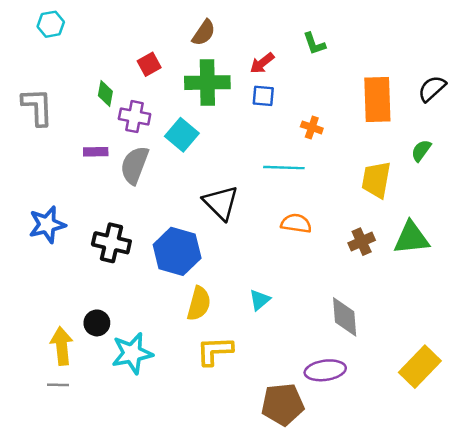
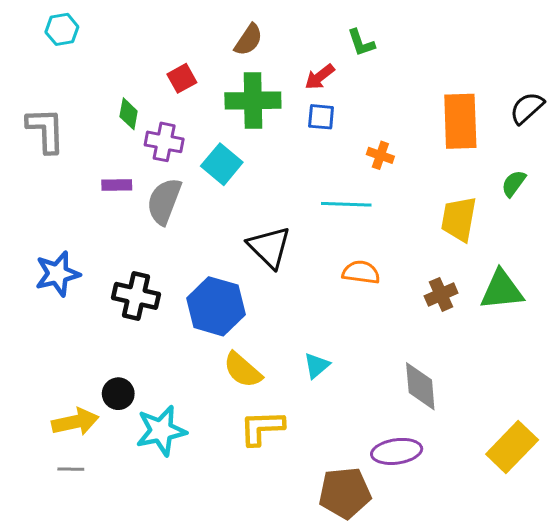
green L-shape: (314, 44) -> (361, 43), moved
yellow semicircle: (199, 304) -> (243, 370), turned 116
yellow arrow: (62, 346) -> (75, 422), turned 84

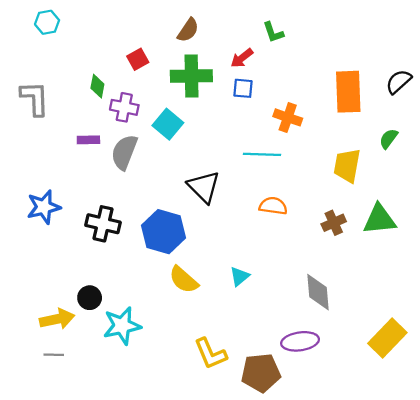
orange cross: (380, 155) -> (288, 117), size x1.4
yellow L-shape: (262, 428) -> (210, 354), moved, turned -111

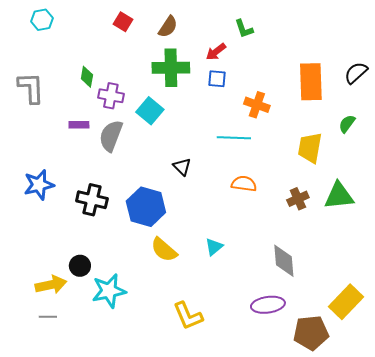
red square: (138, 59) -> (123, 22), moved, turned -30
black triangle: (204, 187) -> (182, 167), size x0.6
brown pentagon: (261, 373) -> (311, 333), moved

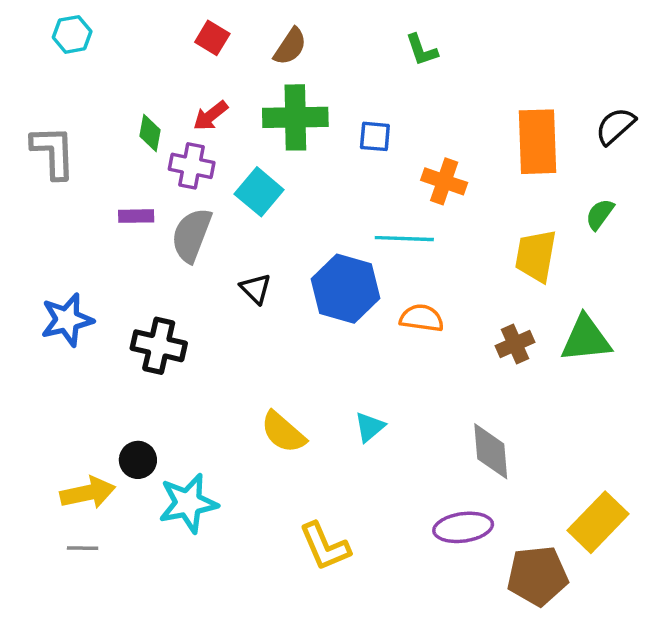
red arrow: (216, 52) -> (211, 116), moved
black triangle: (182, 167) -> (256, 289), moved
blue hexagon: (146, 207) -> (346, 289), moved

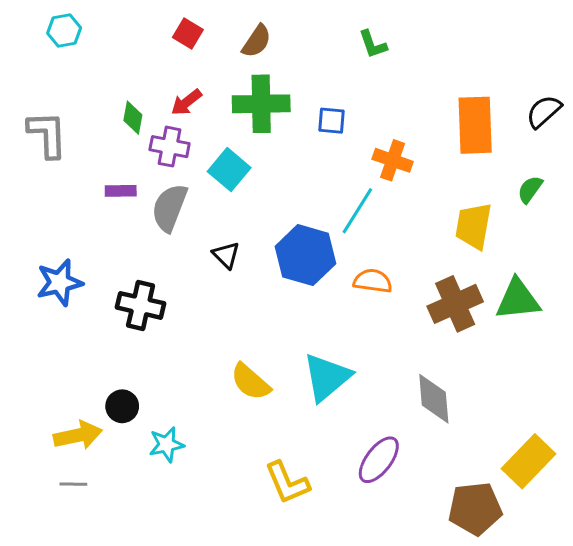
cyan line: (404, 239) -> (357, 211), turned -60
brown cross: (515, 344) -> (455, 304), size x1.6
cyan triangle: (370, 427) -> (327, 377), size x1.8
cyan star: (188, 503) -> (166, 444), size x0.7
purple ellipse: (463, 527) -> (379, 460), moved, turned -45

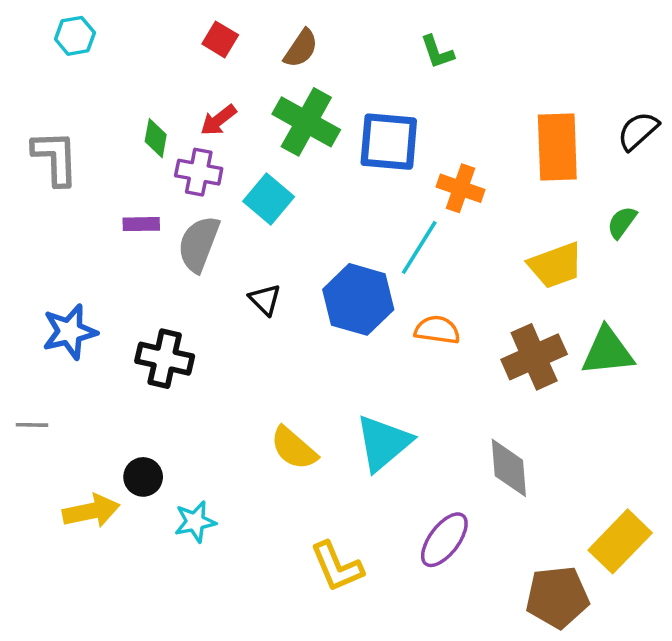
green cross: (261, 104) -> (306, 122), turned 30
blue square: (331, 121) -> (389, 142), size x1.8
yellow trapezoid: (474, 226) -> (556, 265), turned -120
gray line: (73, 484) -> (32, 425), moved

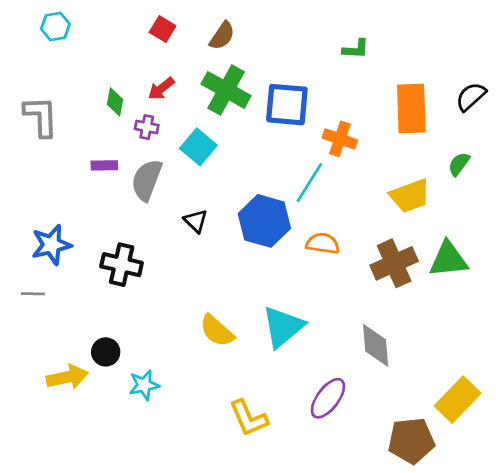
green L-shape: (437, 52) -> (356, 49), moved, turned -68
purple cross: (199, 172) -> (147, 127), size x0.7
gray line: (32, 425) -> (33, 294), moved

